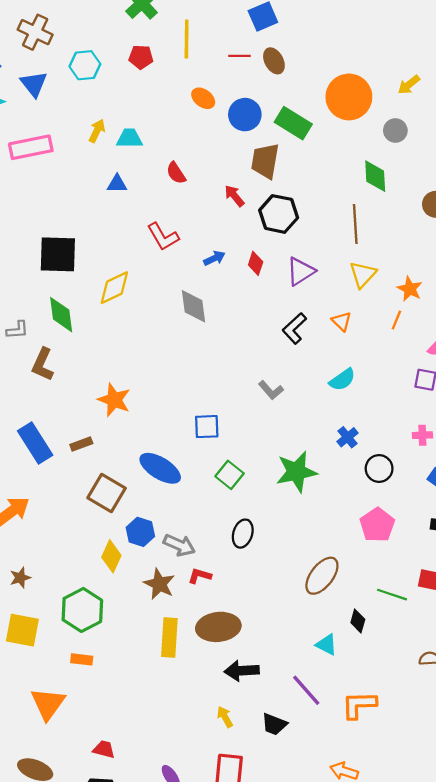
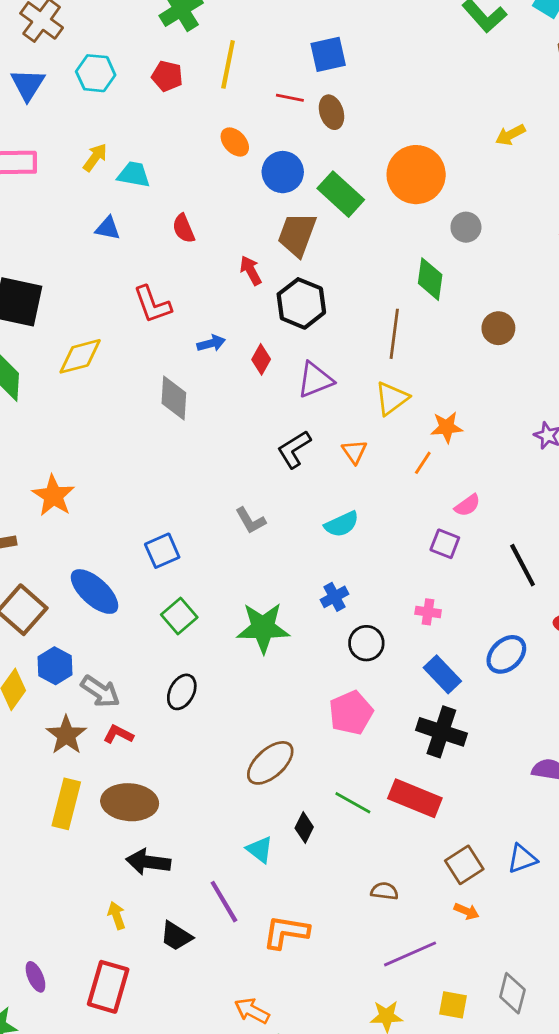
yellow arrow: (409, 85) -> (510, 135), moved
orange star: (410, 289) -> (447, 427), turned 30
blue square: (207, 427) -> (162, 551), turned -32

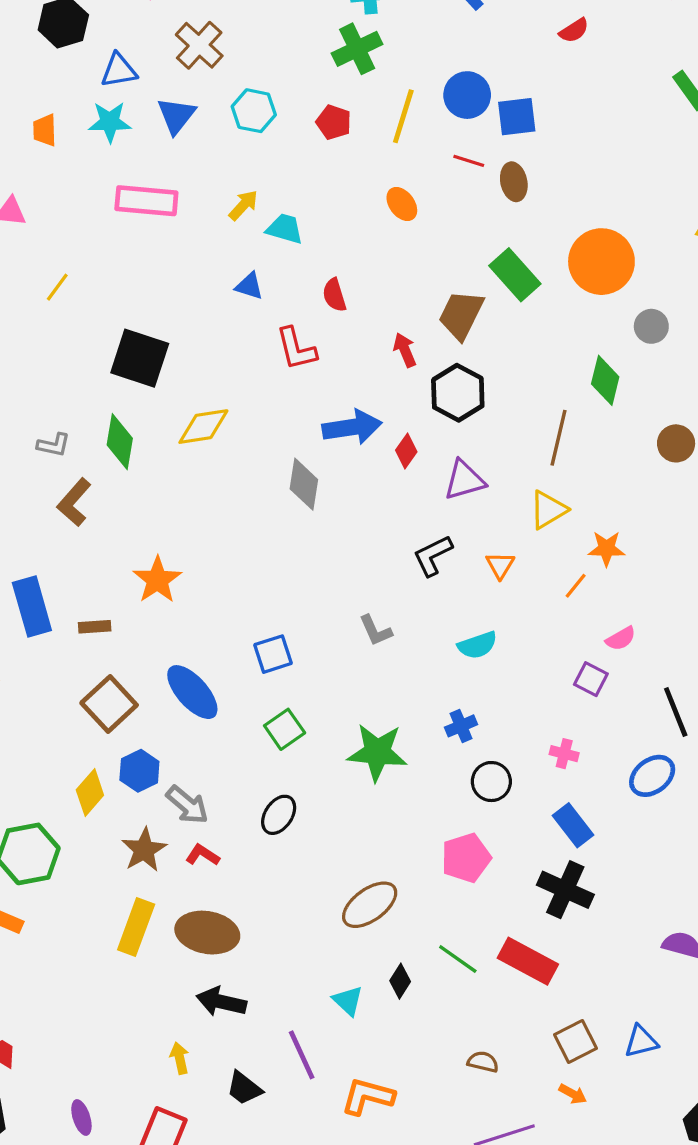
blue circle: (283, 172) -> (467, 95), moved
red L-shape: (152, 304) -> (296, 349), moved
blue arrow: (211, 343) -> (352, 427), size x1.8
blue ellipse: (506, 654) -> (652, 776), moved

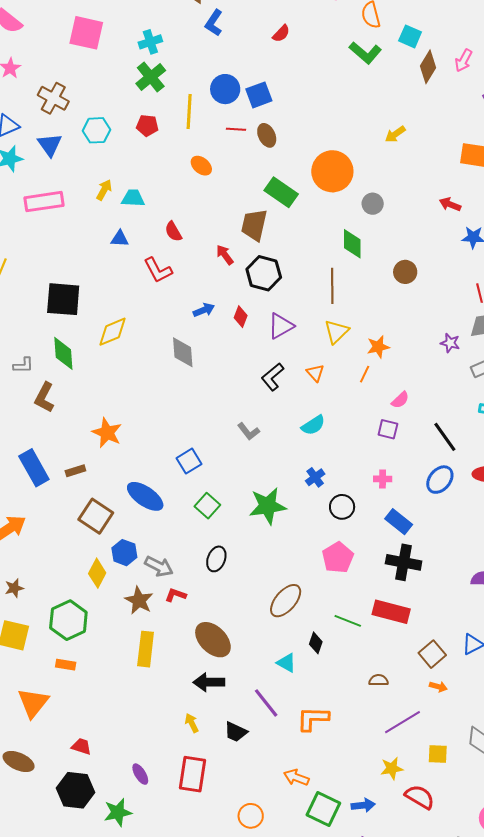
blue arrow: (352, 427) -> (204, 310), size x0.6
brown ellipse: (207, 933) -> (213, 640), moved, turned 48

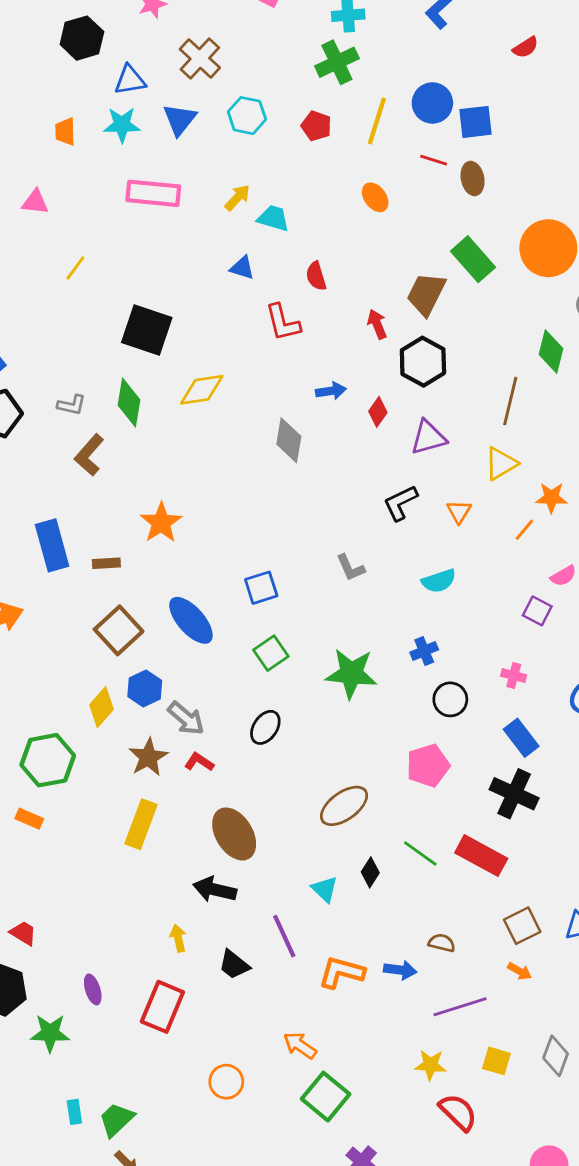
blue arrow: (363, 805) -> (400, 970), moved

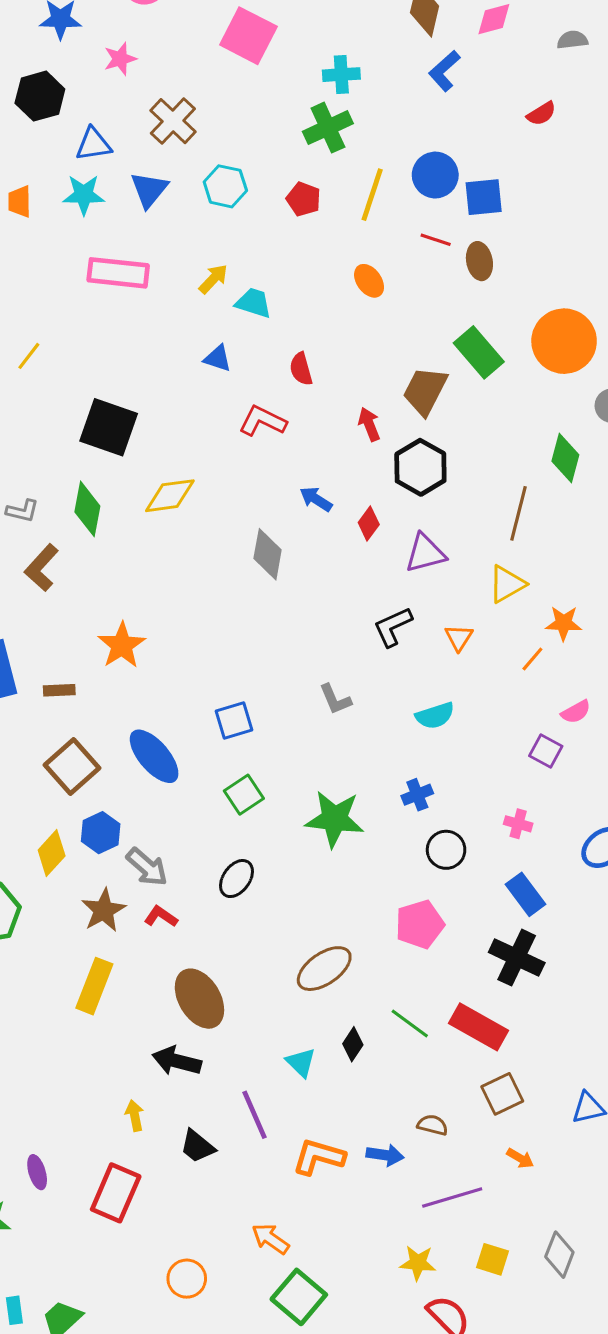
red L-shape: (283, 323) -> (263, 421), turned 129
blue arrow: (331, 391) -> (316, 499), turned -140
brown square: (522, 926) -> (502, 1094), moved

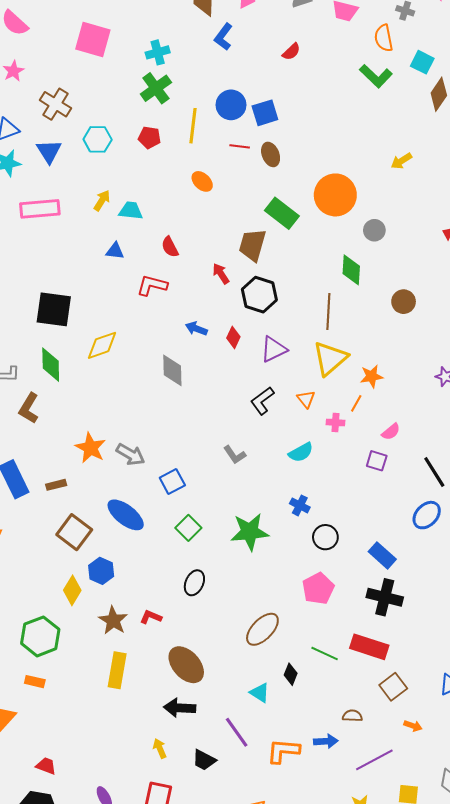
yellow triangle: (507, 584) -> (330, 358), size x1.4
blue cross: (417, 795) -> (300, 505), turned -30
pink cross: (518, 824) -> (336, 423), moved
gray arrow: (147, 867) -> (131, 455), moved

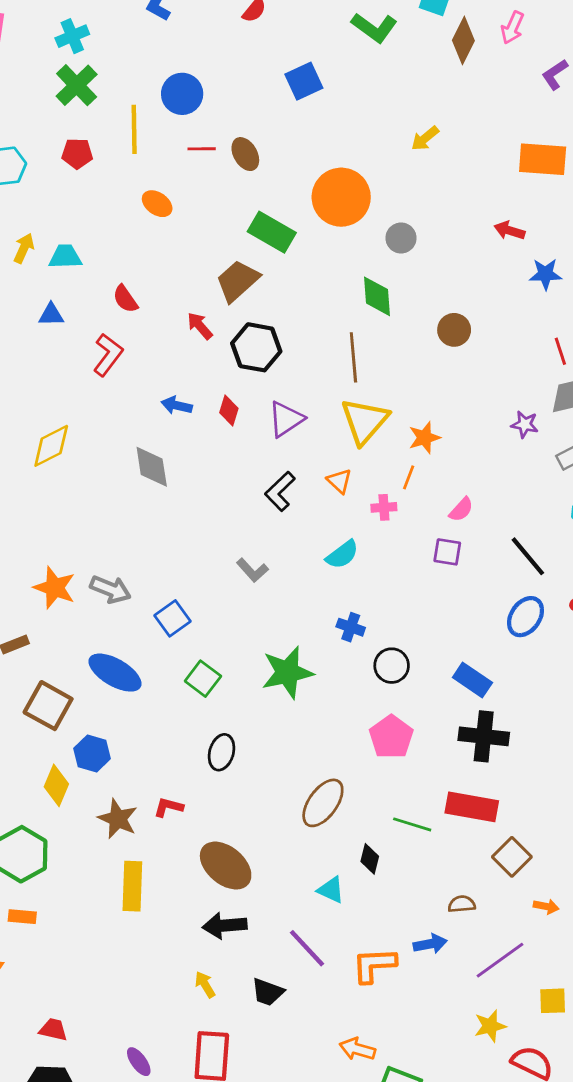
blue square: (265, 113) -> (304, 81), moved
brown trapezoid: (252, 245) -> (238, 281), turned 40
red L-shape: (152, 285) -> (108, 355), turned 120

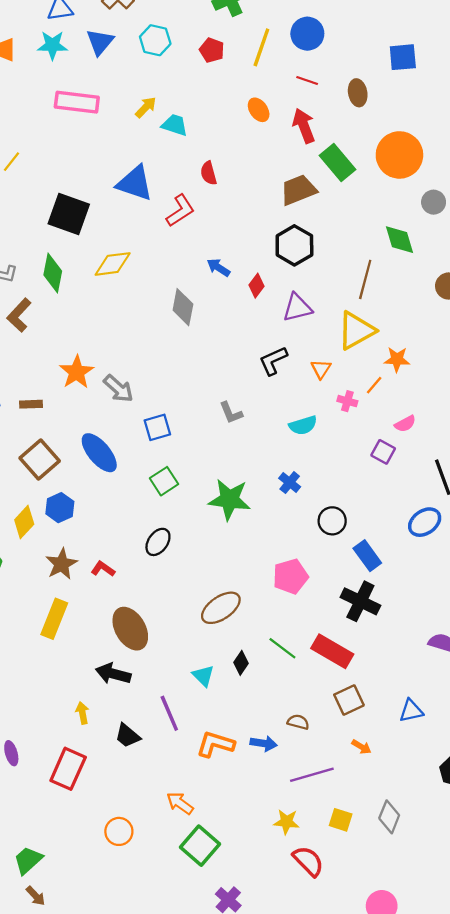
brown ellipse: (245, 154) -> (358, 93), moved
green diamond: (377, 296) -> (400, 240), turned -32
blue triangle: (51, 315) -> (135, 183), moved, size x1.8
red arrow: (200, 326) -> (304, 126), moved, size x1.4
black circle: (392, 666) -> (332, 521), moved

